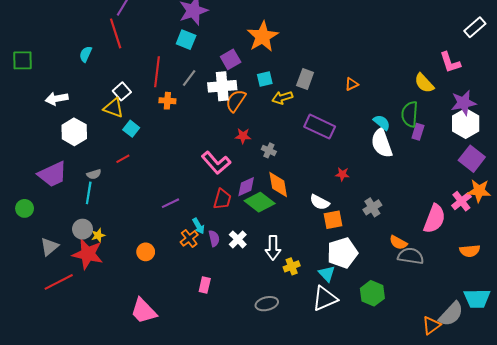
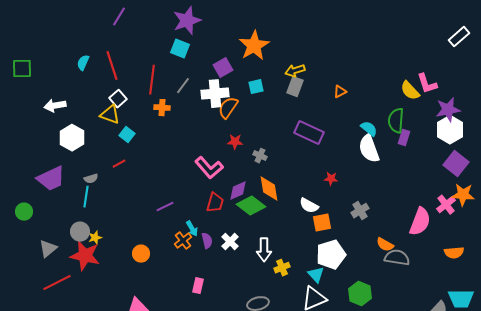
red line: (116, 33) -> (112, 66), moved
pink L-shape: (450, 62) -> (427, 84), moved
yellow arrow: (282, 98) -> (295, 71), moved

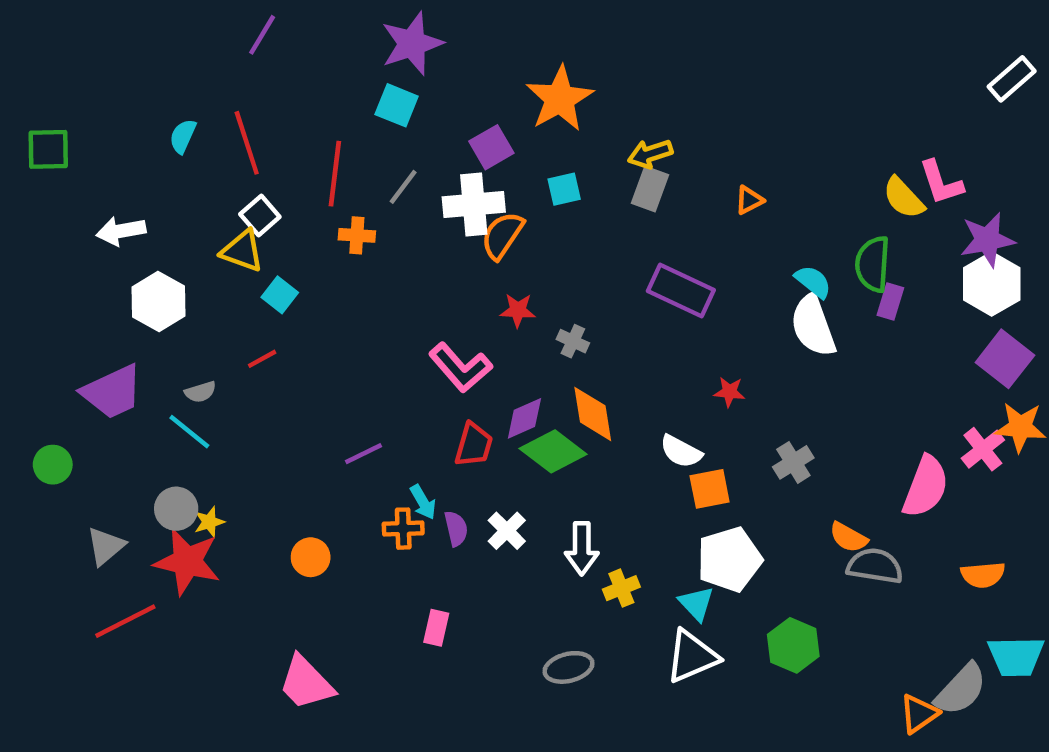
cyan line: (86, 197) -> (189, 432), turned -60
orange cross: (183, 241) -> (403, 529), turned 36
orange semicircle: (454, 253) -> (983, 575), moved

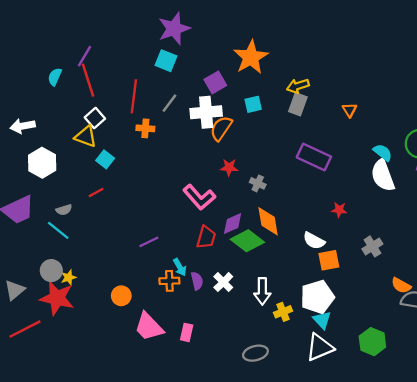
purple line: (262, 35) -> (85, 56), moved
orange triangle: (749, 200) -> (349, 110), turned -35
white pentagon: (729, 559) -> (317, 297), moved
pink trapezoid: (306, 683) -> (149, 327), moved

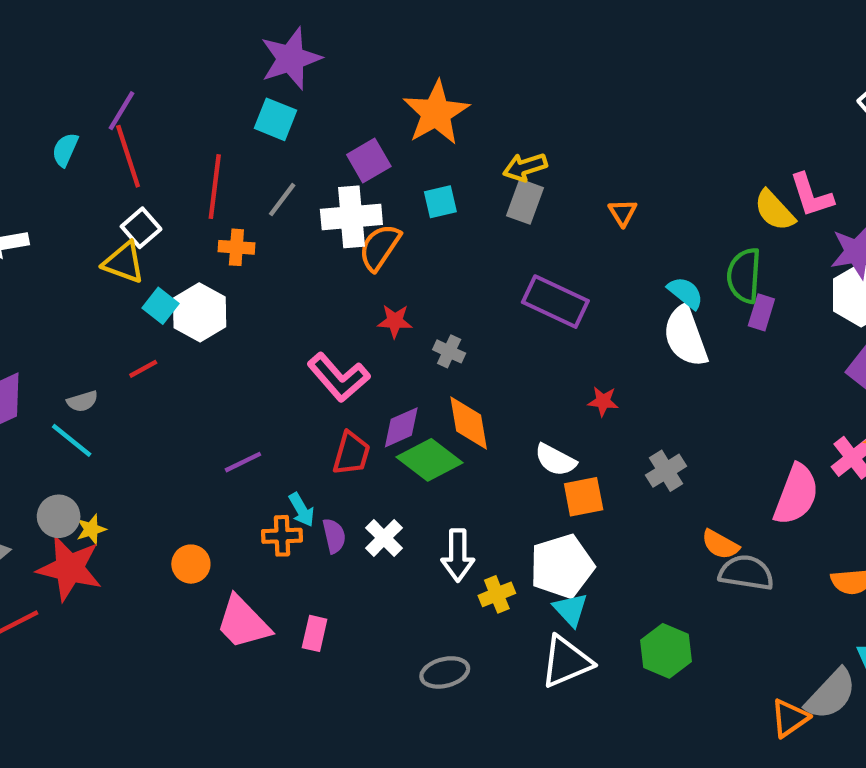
white hexagon: (42, 163) -> (200, 312), moved

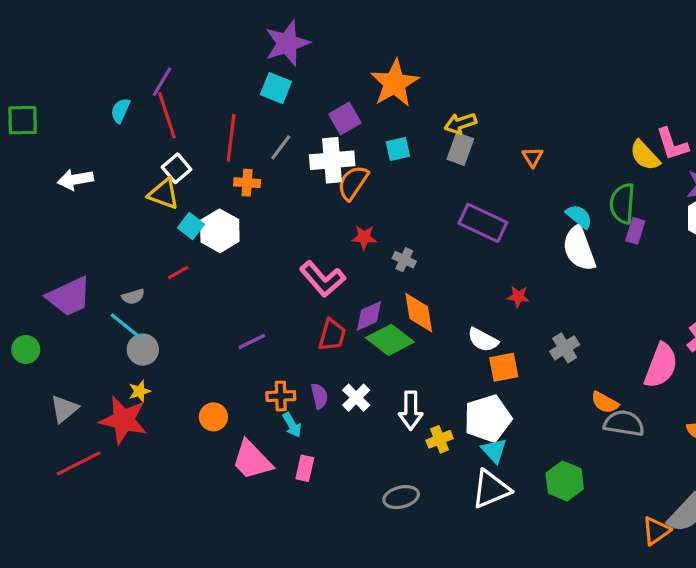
cyan arrow: (302, 510) -> (292, 425), moved
gray circle: (59, 516) -> (143, 350), moved

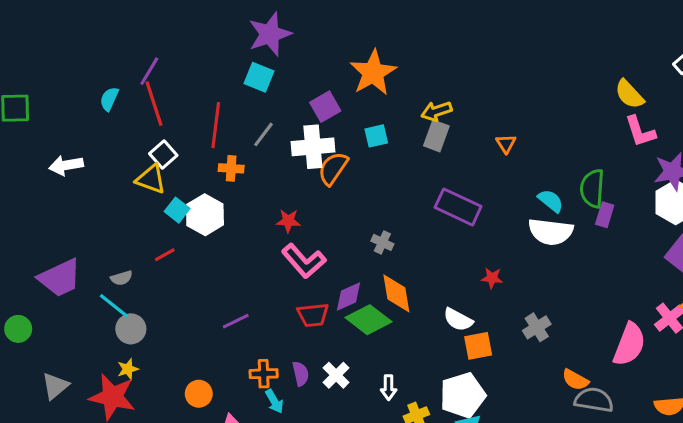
yellow semicircle: (645, 155) -> (629, 94), moved
red star: (364, 237) -> (288, 221), moved
white semicircle: (579, 248) -> (551, 232), turned -63
red trapezoid: (332, 335) -> (313, 315), turned 68
white arrow: (411, 410) -> (389, 388), size x0.7

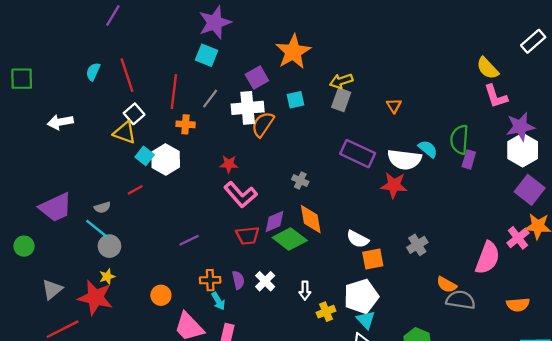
purple line: (149, 71) -> (113, 15), moved
white semicircle: (551, 232) -> (404, 159), moved
red star: (492, 278) -> (394, 185), moved, size x1.6

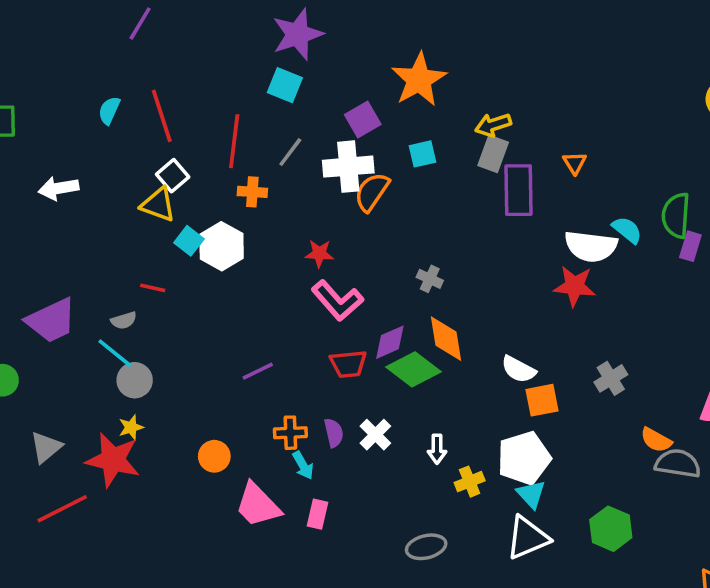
purple rectangle: (358, 154) -> (518, 190), moved, turned 64
red line: (135, 190) -> (153, 288), moved, turned 42

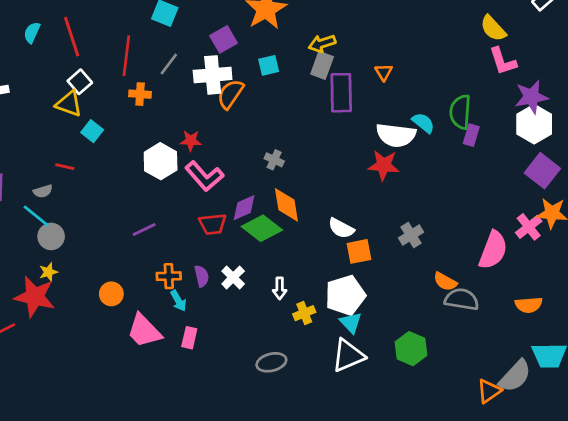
white hexagon: (222, 246) -> (161, 161), moved

